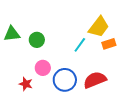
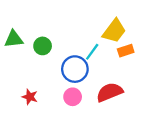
pink circle: (43, 68) -> (73, 97), moved
blue circle: (65, 80) -> (75, 69), moved

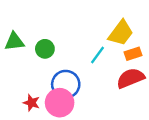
blue circle: (75, 69) -> (66, 84), moved
red semicircle: (110, 92) -> (131, 78), moved
pink circle: (73, 97) -> (60, 103), moved, size x1.5

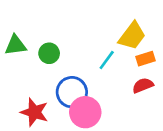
red semicircle: (131, 78) -> (143, 85), size x0.7
red star: (31, 103) -> (34, 112), size x1.5
pink circle: (60, 103) -> (85, 112), moved

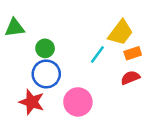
green triangle: (16, 45) -> (15, 28), moved
blue circle: (72, 92) -> (46, 74), moved

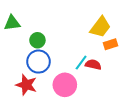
cyan line: (97, 54) -> (81, 63), moved
red semicircle: (130, 78) -> (93, 65), moved, turned 35

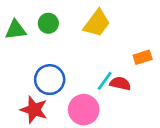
yellow trapezoid: (100, 27) -> (97, 23), moved
green circle: (37, 40) -> (48, 23), moved

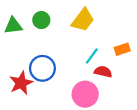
cyan line: (105, 81) -> (92, 56), moved
red star: (34, 110) -> (21, 83), moved, turned 30
pink circle: (84, 110) -> (85, 94), moved

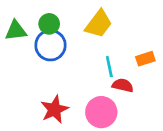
cyan line: (92, 56) -> (109, 67), turned -48
blue circle: (42, 68) -> (50, 45), moved
red star: (21, 83) -> (54, 109), moved

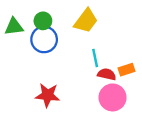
orange rectangle: (145, 59) -> (126, 70), moved
red star: (54, 109) -> (48, 95), turned 30
pink circle: (101, 112) -> (113, 97), moved

